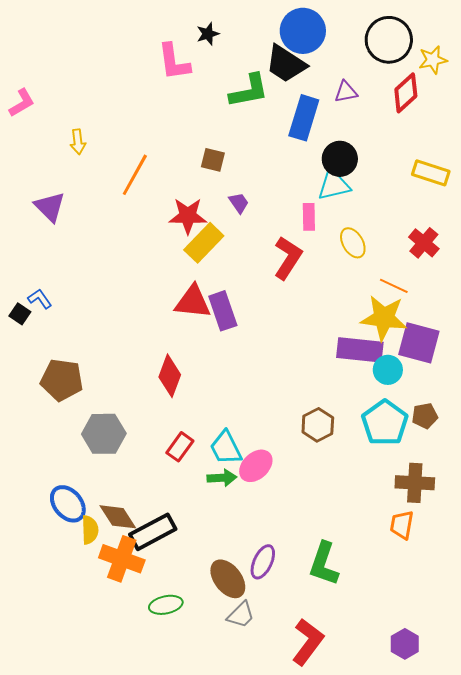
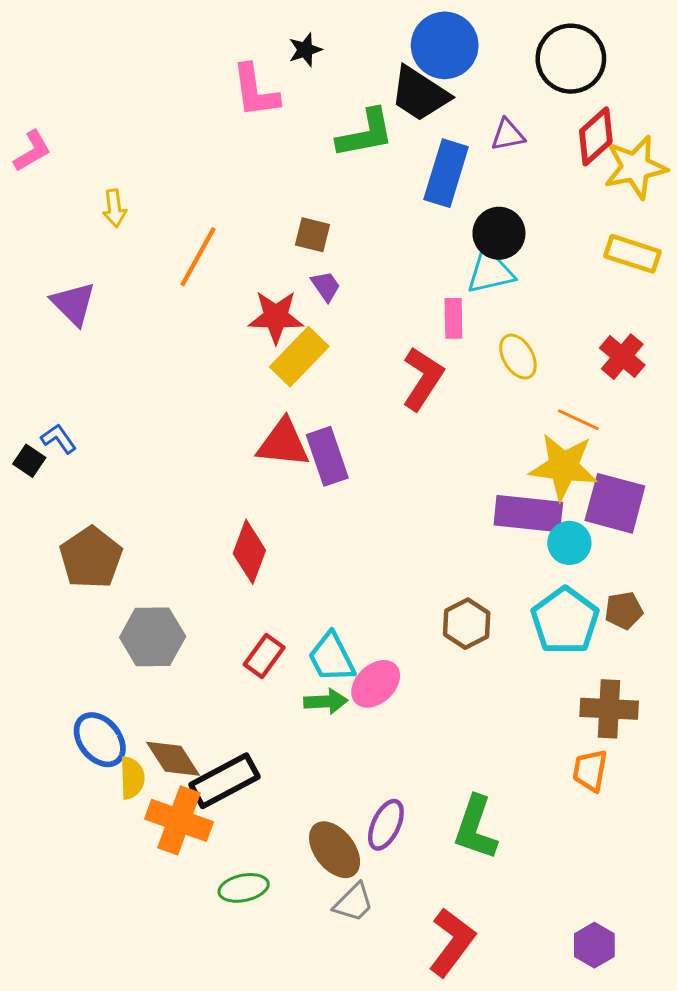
yellow star: (433, 60) -> (635, 167), moved, size x1.5
purple trapezoid: (239, 203) -> (326, 286), moved
brown pentagon: (62, 380) -> (91, 558), turned 30

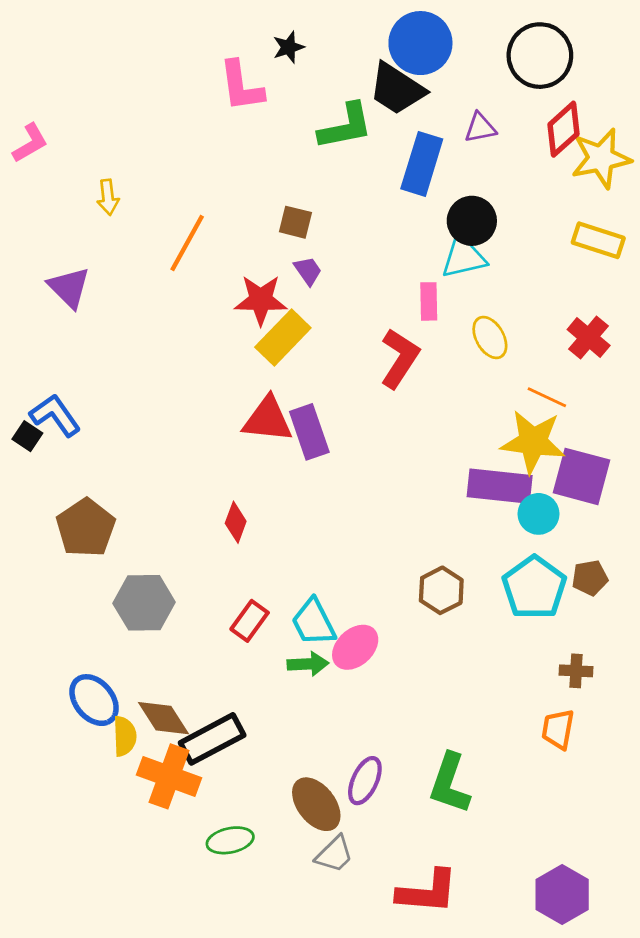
blue L-shape: (59, 439) -> (55, 415), size x1.5
red diamond: (249, 552) -> (236, 522), size x0.7
brown cross: (609, 709) -> (576, 671), size x0.6
red L-shape: (452, 942) -> (427, 892), turned 58
purple hexagon: (594, 945) -> (562, 894), size x1.4

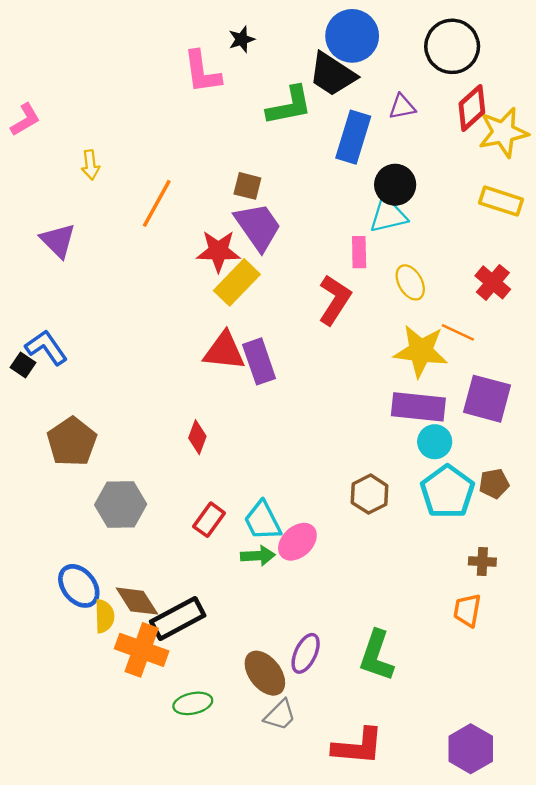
purple trapezoid: (308, 271) -> (258, 227), size x2.0
yellow star: (533, 442) -> (421, 351), moved
cyan circle: (539, 514) -> (435, 442), moved

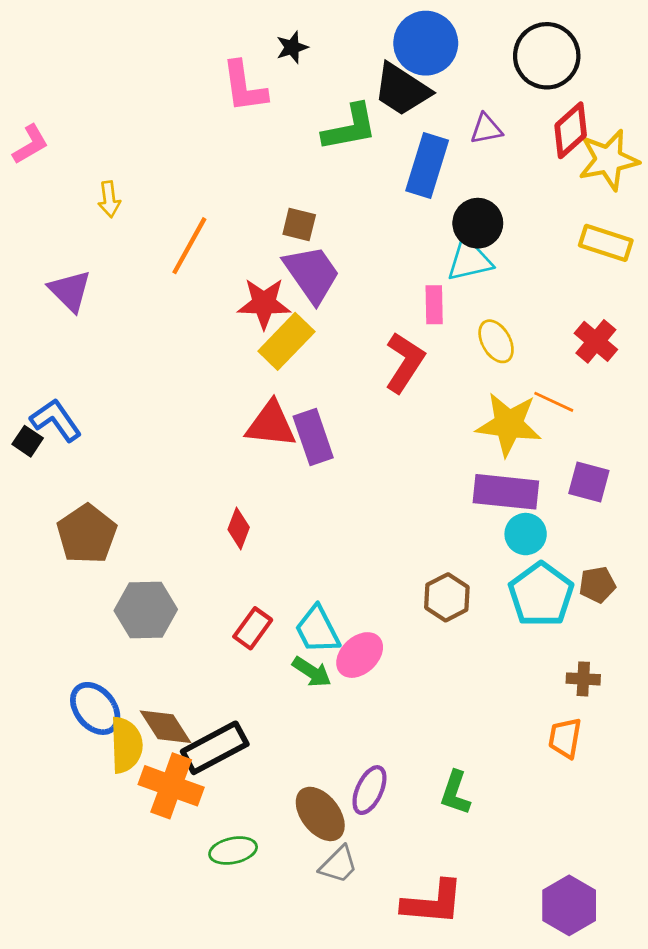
purple square: (487, 399) -> (589, 482), size x0.7
green arrow: (258, 556) -> (312, 672), turned 36
yellow semicircle: (104, 616) -> (126, 745), size x1.4
green L-shape: (377, 656) -> (455, 793), size x0.7

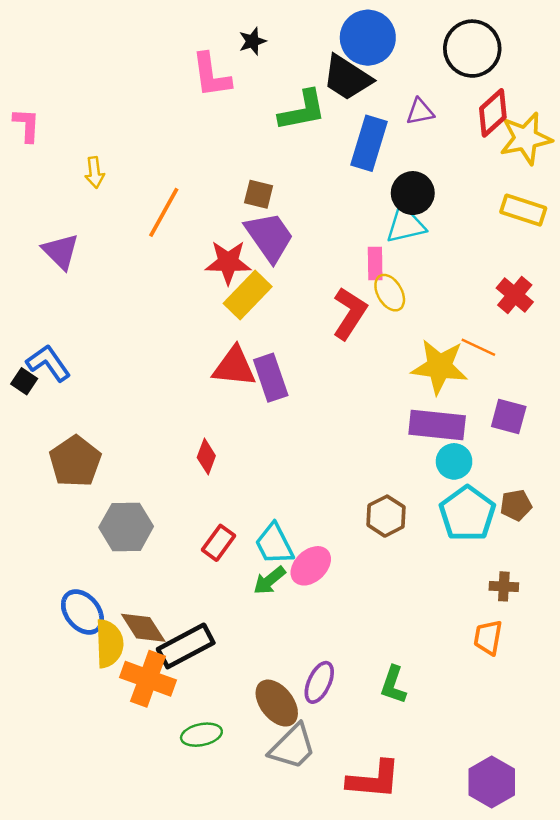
pink L-shape: (30, 144) -> (27, 125), turned -57
yellow ellipse: (496, 341) -> (390, 293), moved
green arrow: (312, 672) -> (269, 580), turned 108
gray trapezoid: (339, 865) -> (293, 747), size x1.4

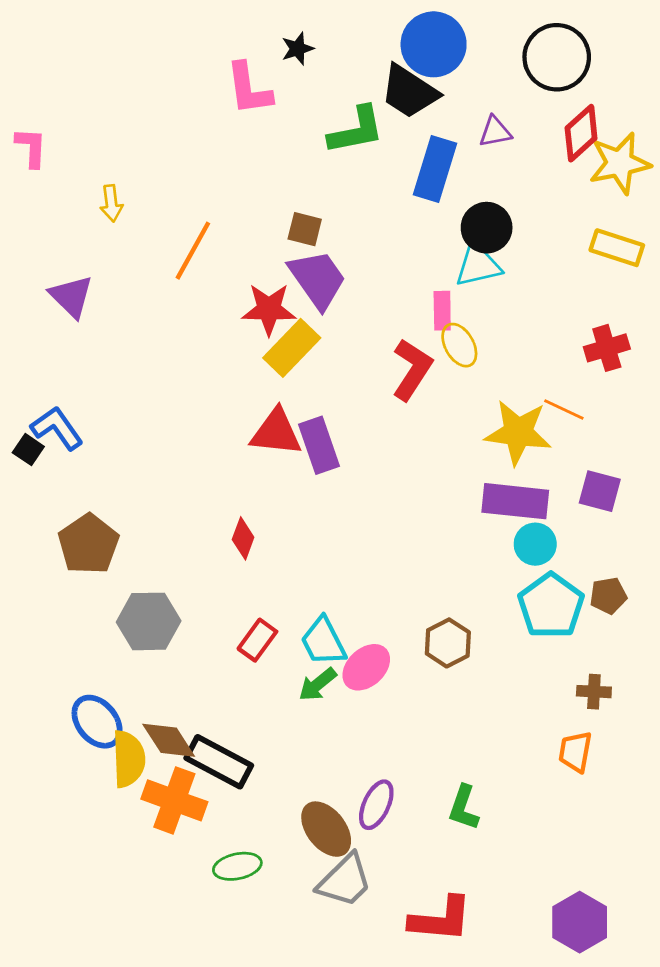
red cross: (515, 295) -> (607, 348), turned 33
brown hexagon: (386, 516) -> (448, 643), moved
black rectangle: (186, 646) -> (219, 762), turned 56

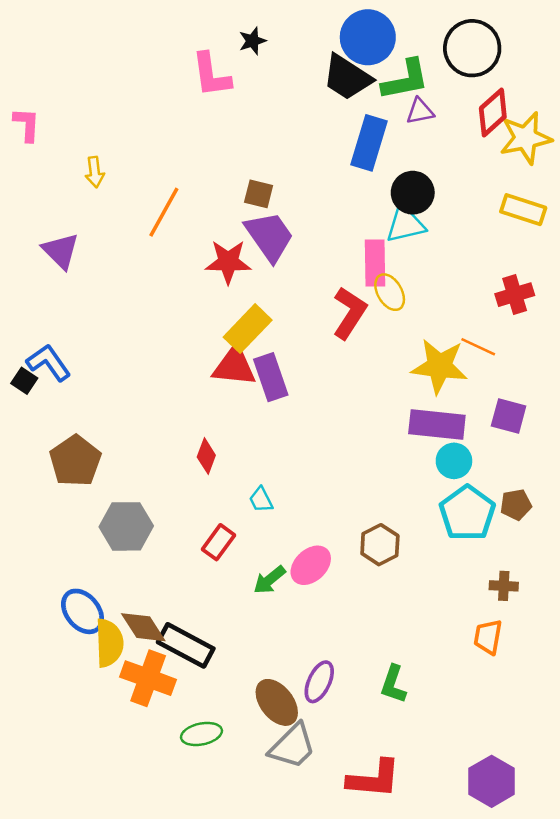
green L-shape: (356, 130) -> (405, 80), moved
pink rectangle: (442, 311) -> (375, 263), size x1.4
yellow rectangle: (292, 348) -> (248, 329), moved
cyan trapezoid: (323, 641) -> (261, 500), moved, size x0.6

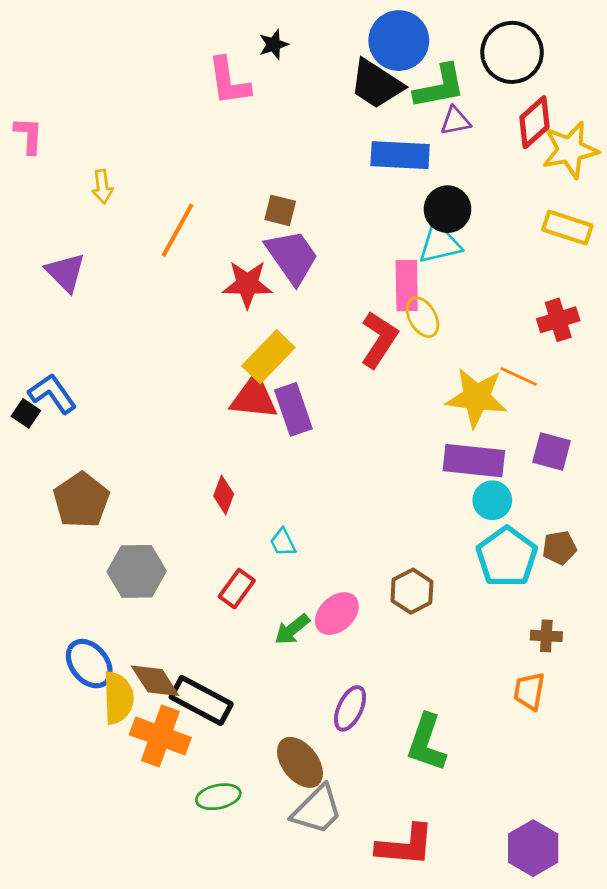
blue rectangle: (369, 143) -> (400, 155), turned 76
purple ellipse: (319, 682) -> (350, 708), moved
green L-shape: (393, 684) -> (426, 743), size x1.4

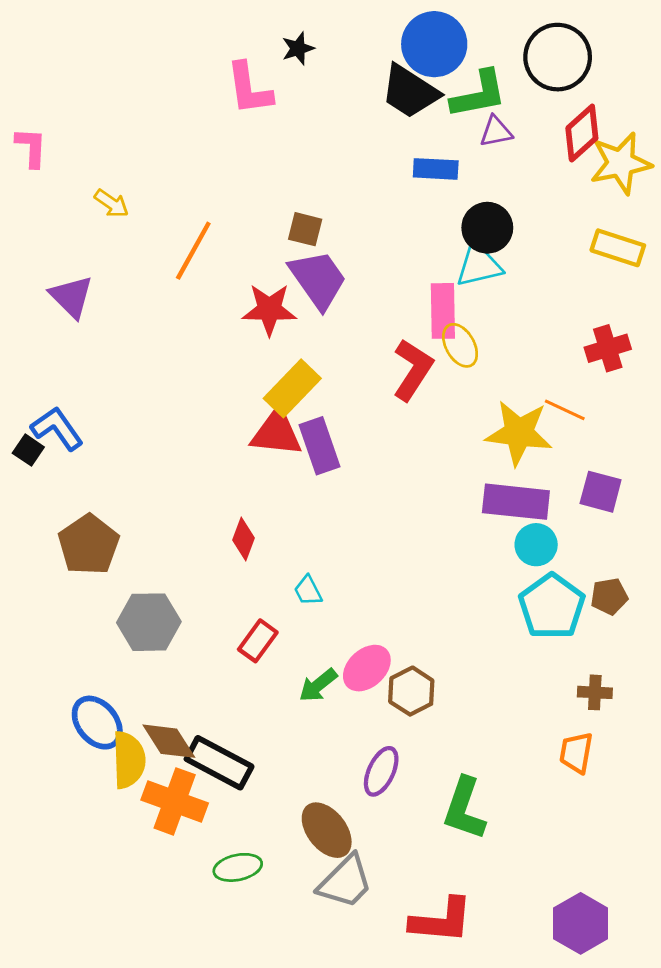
blue rectangle: (400, 155) -> (436, 169), size x0.7
yellow arrow: (102, 187) -> (112, 203), turned -48
brown hexagon: (412, 591) -> (411, 691), moved

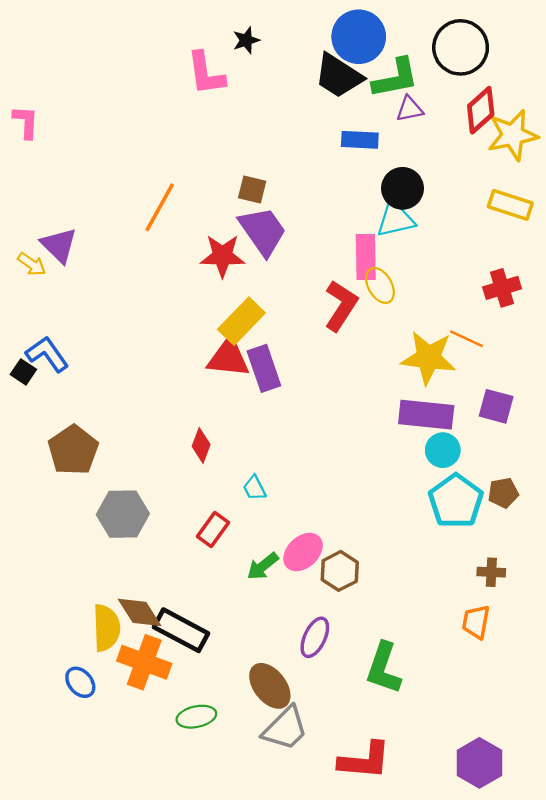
yellow arrow: (112, 203) -> (32, 264), moved
blue ellipse: (97, 723) -> (80, 682), moved, size x0.7

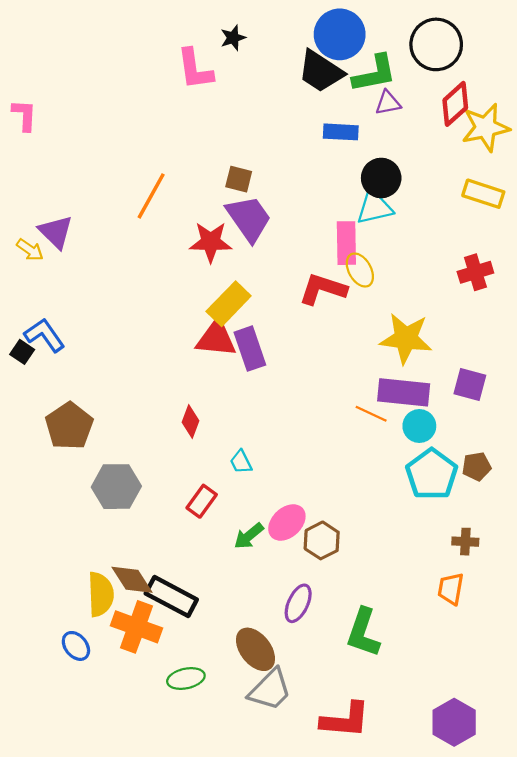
red L-shape: (341, 306) -> (323, 289), turned -105
orange line: (466, 339) -> (371, 414), moved

